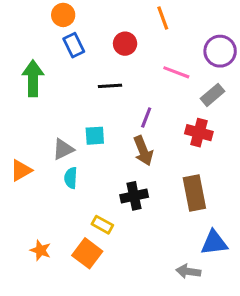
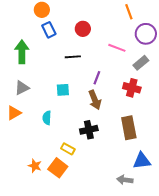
orange line: (163, 18) -> (129, 12), moved
gray triangle: (63, 149) -> (22, 88), moved
orange star: (41, 250) -> (35, 166), moved

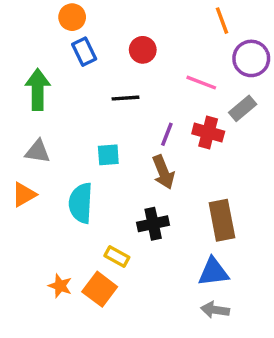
gray triangle: (22, 88) -> (38, 151), turned 35
red cross: (132, 88) -> (208, 133), moved
cyan semicircle: (47, 118) -> (81, 203), size x1.6
blue triangle: (142, 161) -> (213, 272), moved

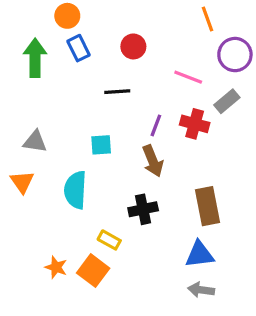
green arrow: (38, 89) -> (35, 58), moved
orange triangle: (24, 195) -> (22, 182), turned -35

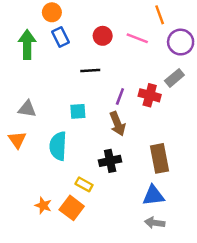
pink line: (188, 77) -> (137, 38), moved

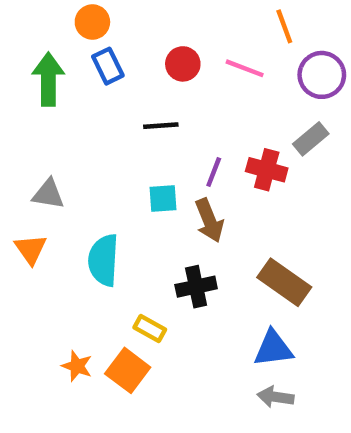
cyan square: (78, 111) -> (163, 198), moved
brown rectangle: (160, 158) -> (284, 282), turned -44

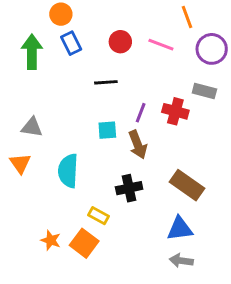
gray rectangle: (311, 139) -> (204, 91), turned 55

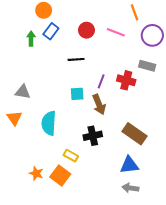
blue rectangle: (71, 43) -> (51, 31), turned 63
green arrow: (32, 52) -> (31, 39), moved, size x0.6

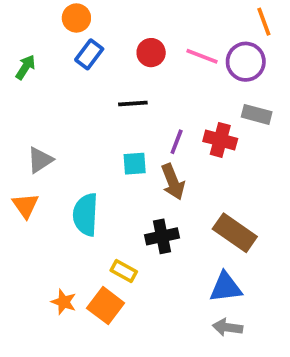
orange line: (135, 12) -> (264, 22), moved
purple circle: (152, 35) -> (246, 62), moved
green arrow: (31, 39) -> (25, 67), moved, turned 32
gray triangle: (23, 92) -> (40, 160), turned -42

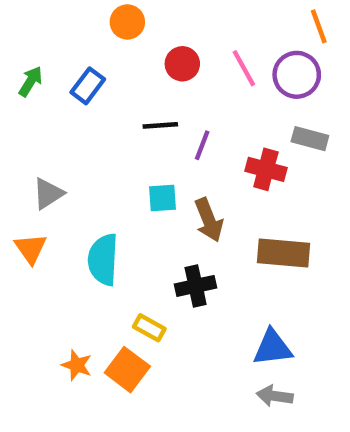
orange circle: (76, 18) -> (127, 22), moved
blue rectangle: (89, 54) -> (88, 86), moved
pink line: (202, 56) -> (244, 68), turned 40
purple line: (177, 142) -> (202, 145), moved
brown rectangle: (235, 233) -> (284, 253), moved, turned -30

